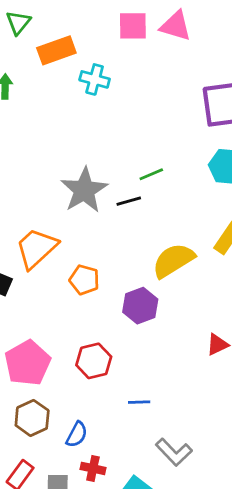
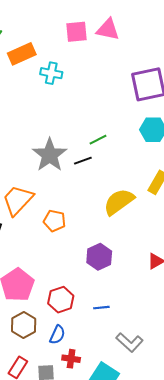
purple hexagon: (140, 306) -> (99, 257), moved
red hexagon: (94, 361) -> (61, 300), moved

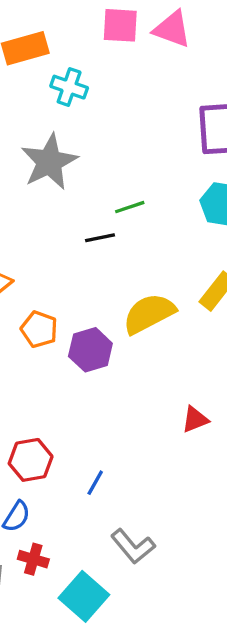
gray star: (50, 155) -> (49, 162), moved
purple hexagon: (99, 257) -> (90, 350), moved
blue line: (101, 308) -> (95, 483), turned -63

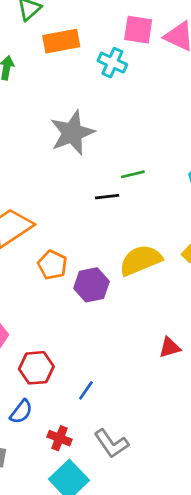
cyan cross: (69, 87) -> (112, 63), moved
red cross: (33, 559) -> (60, 438), moved

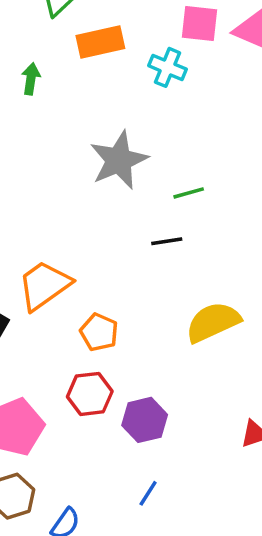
green line: (133, 174) -> (189, 193), moved
purple hexagon: (92, 285) -> (145, 420), moved
red hexagon: (36, 368) -> (90, 394), moved

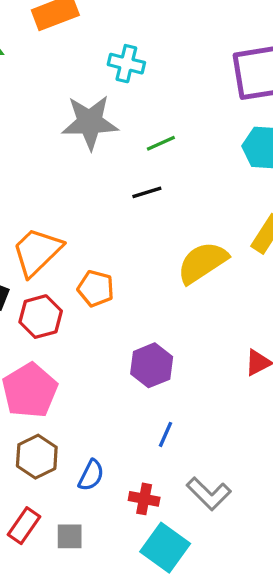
cyan cross: (168, 67) -> (126, 64), moved
gray star: (119, 160) -> (90, 122), turned 30
red hexagon: (90, 394) -> (41, 317), moved

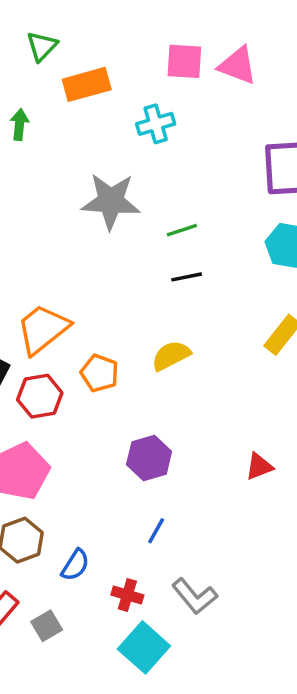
cyan cross: (126, 64) -> (156, 124), moved, turned -36
black line: (147, 192) -> (187, 277), moved
yellow semicircle: (202, 263) -> (171, 356), moved, size x0.7
gray square: (70, 536) -> (47, 626), turned -36

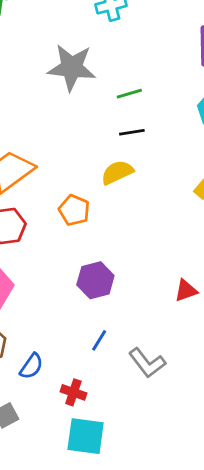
yellow semicircle: (171, 356) -> (117, 172), moved
orange pentagon: (99, 373) -> (74, 210), moved
gray L-shape: (195, 596) -> (147, 363), moved
cyan square: (144, 647) -> (86, 436), turned -36

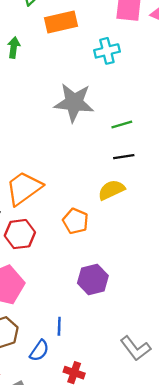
blue line: (99, 340) -> (59, 326), moved, turned -30

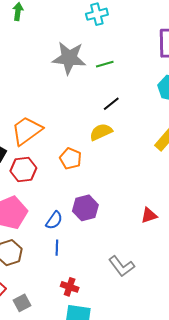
green line: (122, 124) -> (105, 64), moved
black line: (124, 157) -> (111, 104), turned -30
blue semicircle: (39, 351) -> (54, 220), moved

